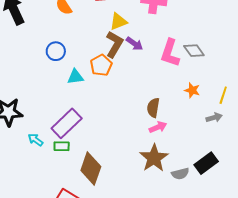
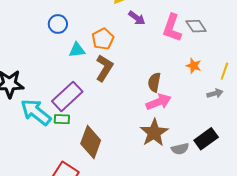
brown L-shape: (114, 44) -> (104, 68), moved
pink arrow: (158, 127) -> (159, 102), size x1.4
cyan arrow: (35, 140) -> (36, 112), size x2.0

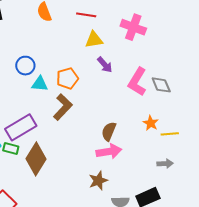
blue circle: (58, 24) -> (25, 66), moved
yellow line: (224, 71) -> (170, 134), moved, turned 54
gray arrow: (215, 93) -> (165, 164), moved
brown star: (154, 133) -> (98, 181), size x0.7
brown diamond: (91, 142) -> (36, 159), moved

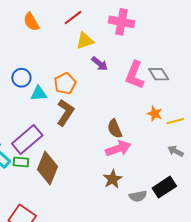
red line: (86, 15) -> (73, 18), turned -36
brown semicircle: (109, 131) -> (115, 129), turned -36
gray arrow: (165, 164) -> (176, 151), turned -140

